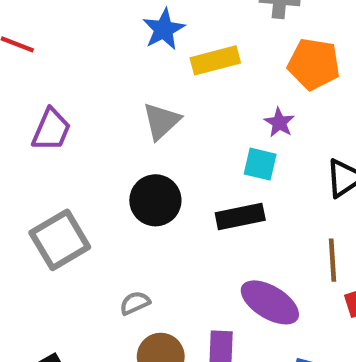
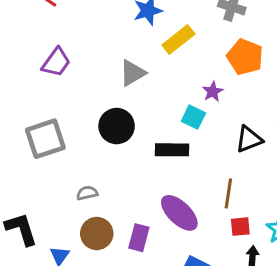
yellow rectangle: (215, 60) -> (178, 40), turned -36

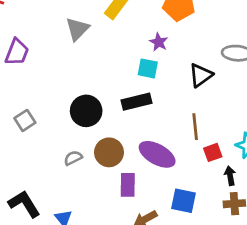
gray triangle: (133, 73) -> (77, 29), moved
black circle: (117, 126) -> (86, 111), moved
gray square: (45, 139) -> (25, 120), size x0.6
brown circle: (97, 234) -> (109, 152), moved

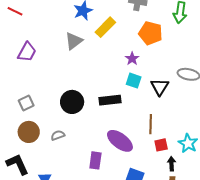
cyan square: (148, 68) -> (134, 81), moved
black triangle: (201, 75) -> (160, 87), turned -30
brown circle: (109, 152) -> (29, 132), moved

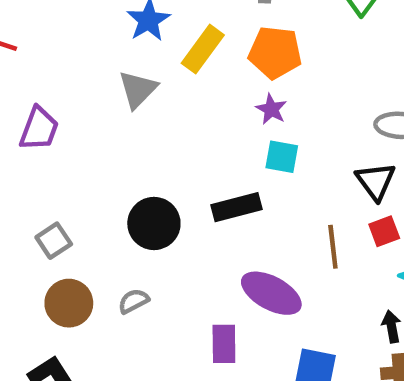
orange pentagon: (151, 33) -> (275, 52), moved
black triangle: (160, 87) -> (376, 181), moved
red square: (161, 145) -> (384, 231), moved

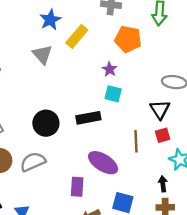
orange pentagon: (275, 52) -> (128, 39), moved
gray triangle: (138, 89) -> (42, 54), turned -30
gray semicircle: (134, 301) -> (33, 162), size x1.6

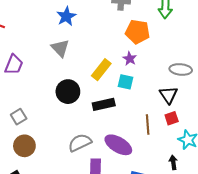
yellow rectangle: (77, 36) -> (101, 70), moved
purple star: (110, 69) -> (130, 59), moved
black circle: (46, 123) -> (68, 92), moved
gray semicircle: (33, 162) -> (80, 143), moved

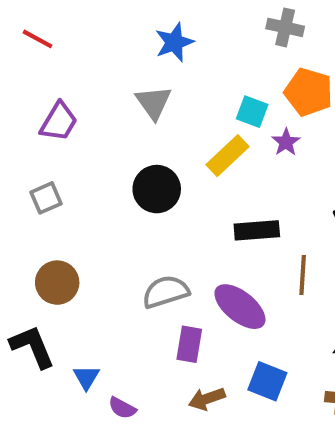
cyan square: (126, 82) -> (252, 112), moved
black rectangle: (104, 104) -> (257, 230), moved
gray square: (19, 117) -> (46, 198), moved

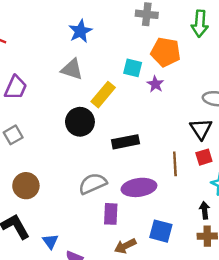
gray triangle: (154, 103) -> (72, 69), turned -30
yellow rectangle: (227, 156) -> (103, 95), moved
black rectangle: (257, 230) -> (125, 142), moved
purple ellipse: (240, 307) -> (139, 187), turned -40

